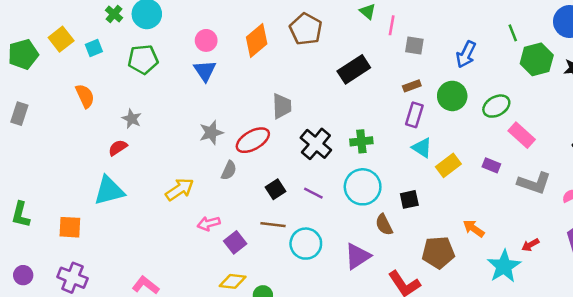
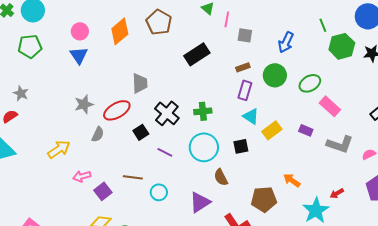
black square: (276, 189) -> (141, 132), moved
black square: (409, 199) -> (241, 146), moved
cyan circle: (306, 244) -> (159, 192), size x0.7

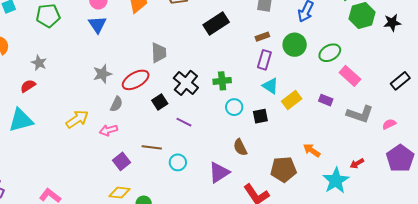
cyan circle: (204, 147) -> (234, 107), moved, size x0.6
pink arrow: (82, 176) -> (108, 130), moved

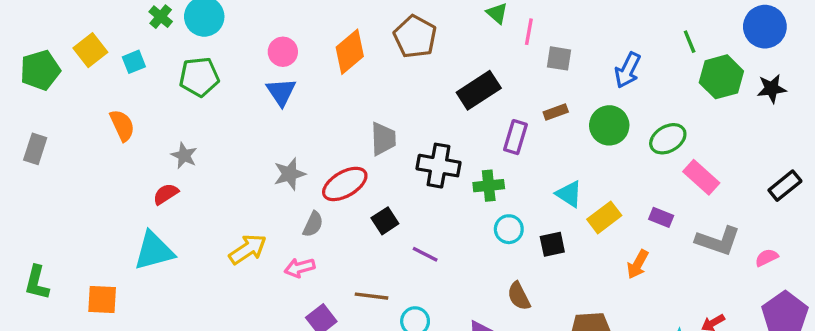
purple rectangle: (264, 60) -> (516, 137), moved
black cross: (186, 83) -> (439, 166), moved, turned -30
orange arrow: (312, 150) -> (638, 264), moved, turned -96

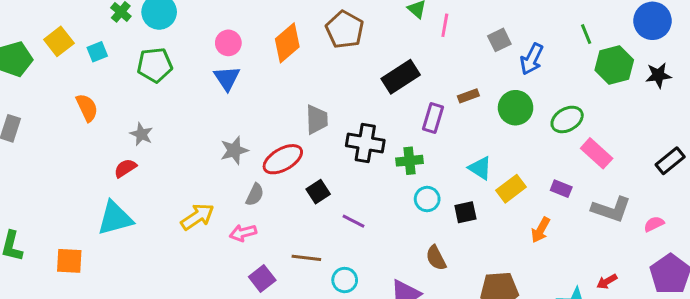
gray square: (559, 58) -> (499, 40), moved, turned -35

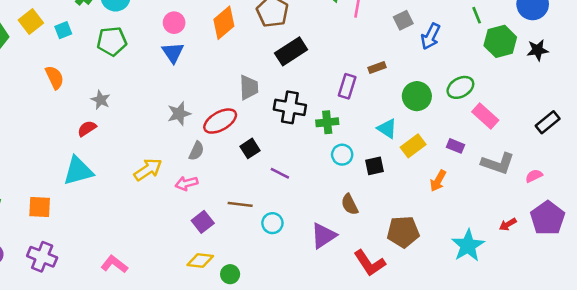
black rectangle: (401, 77) -> (291, 51), moved
green circle: (516, 108) -> (417, 96), moved
red arrow: (607, 281) -> (508, 224), moved

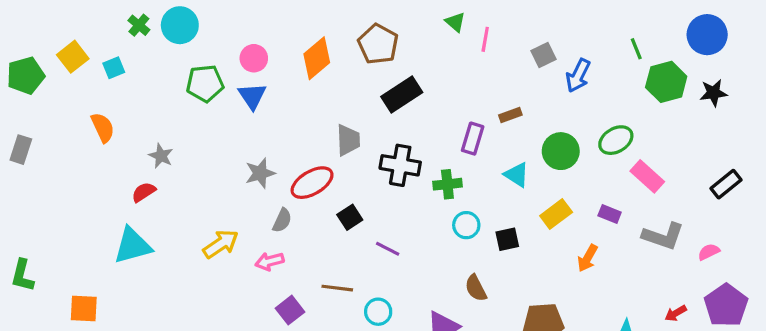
green pentagon: (112, 41) -> (205, 83), moved
cyan triangle: (387, 129) -> (517, 175), moved
orange square: (40, 207) -> (84, 309), moved

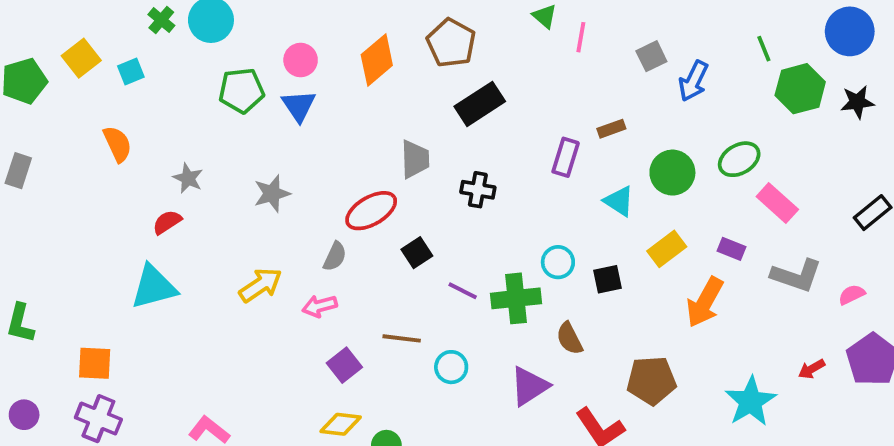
black cross: (400, 165) -> (478, 190), size x0.7
gray star: (260, 173) -> (272, 194), moved
green cross: (447, 184) -> (516, 298), moved, size x1.4
orange arrow: (588, 258) -> (705, 302), size x1.5

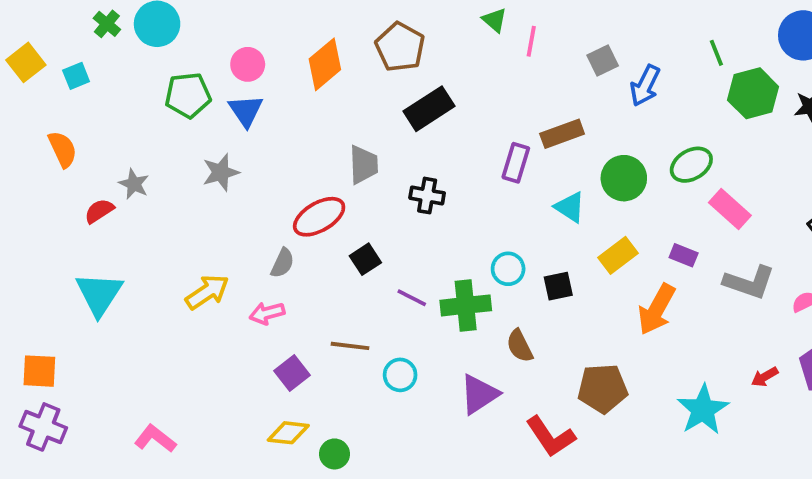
brown rectangle: (611, 129) -> (562, 134), size x1.5
gray star: (272, 194) -> (221, 172), moved
red semicircle: (167, 222) -> (99, 211), moved
cyan triangle: (154, 287) -> (99, 294), turned -42

